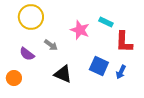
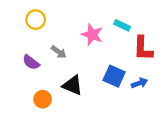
yellow circle: (31, 17) -> (36, 20), size x0.7
blue arrow: (121, 72) -> (139, 83), turned -136
orange circle: (14, 78) -> (43, 99), moved

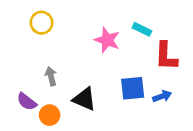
gray arrow: (59, 52) -> (51, 76), moved, turned -140
purple semicircle: (31, 62) -> (27, 102), moved
blue square: (114, 76) -> (133, 88), turned -30

